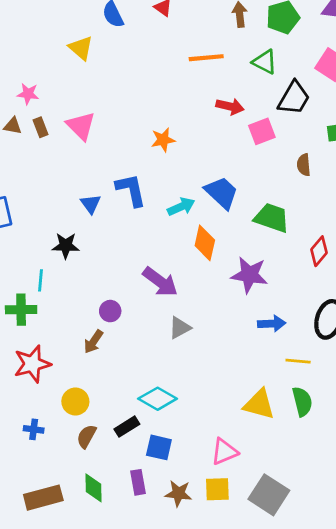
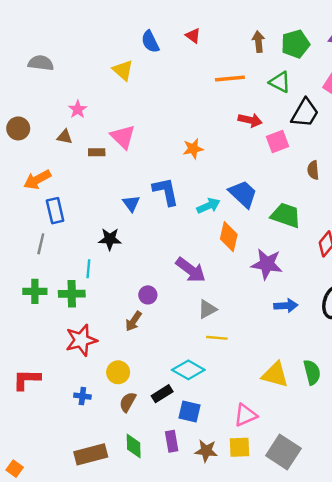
pink star: (28, 94) -> (78, 109), turned 30
brown rectangle: (41, 127) -> (97, 152), moved, turned -70
yellow line: (298, 361) -> (217, 338), moved

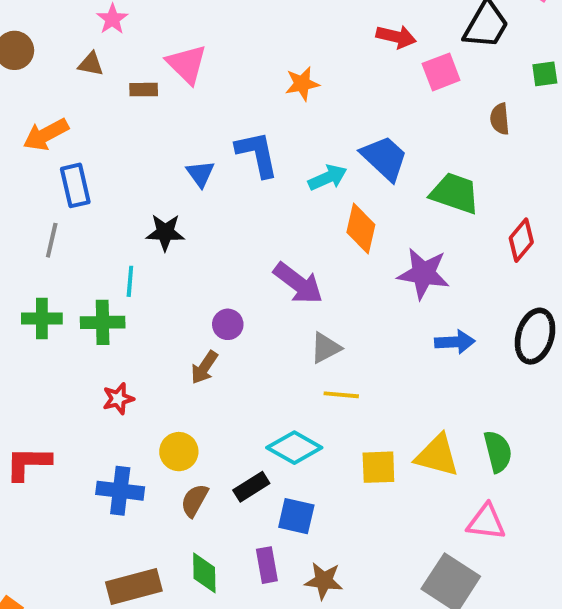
red star: (81, 340) -> (118, 399), size x0.6
blue cross: (82, 396) -> (120, 491), size x1.6
pink triangle: (245, 415) -> (486, 522), moved, turned 30
yellow square: (239, 447) -> (378, 467), moved

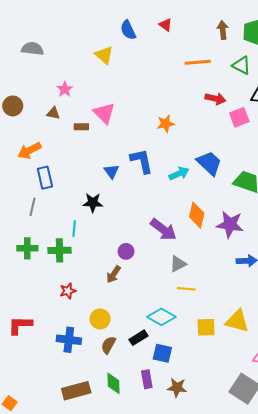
orange diamond: (361, 228) -> (197, 215), moved

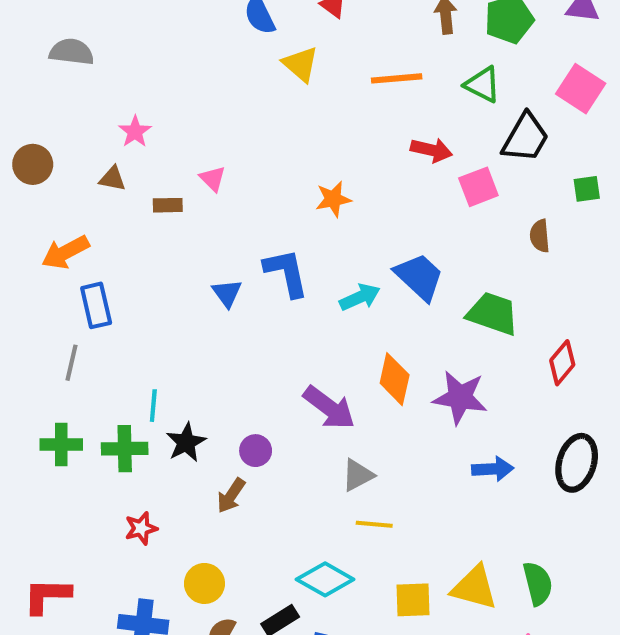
yellow triangle: (104, 55) -> (301, 64), moved
pink triangle: (104, 113) -> (213, 179), size x0.6
black star: (93, 203) -> (186, 442), moved, turned -30

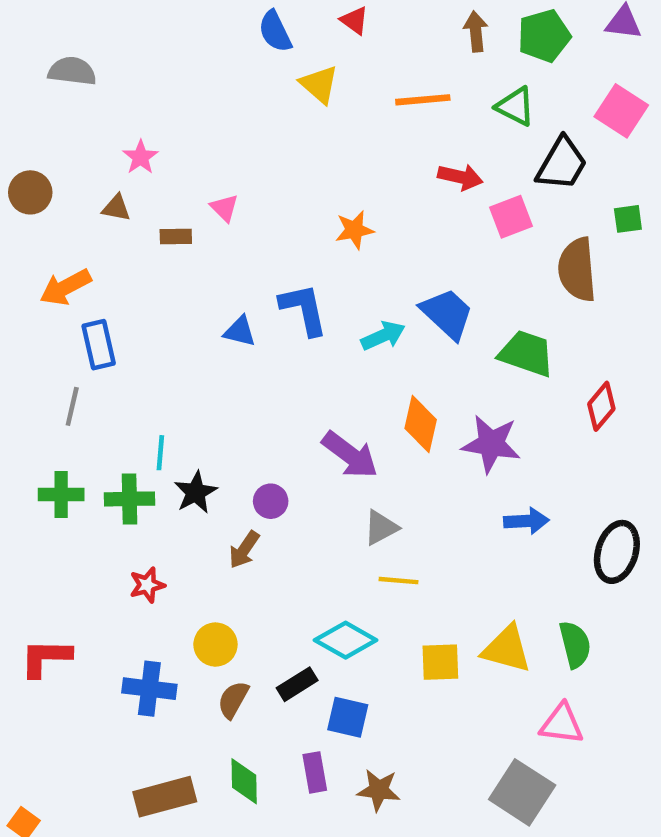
brown semicircle: (540, 236) -> (577, 270), size x1.8
blue triangle: (227, 293) -> (240, 331), turned -40
black ellipse: (577, 463) -> (617, 552), moved

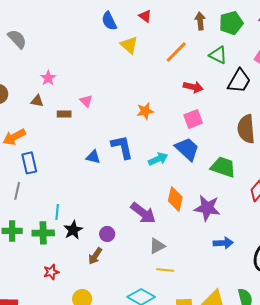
gray semicircle: (72, 71) -> (17, 39), turned 40
orange line: (423, 100) -> (176, 52), turned -40
pink square: (511, 217) -> (193, 119), moved

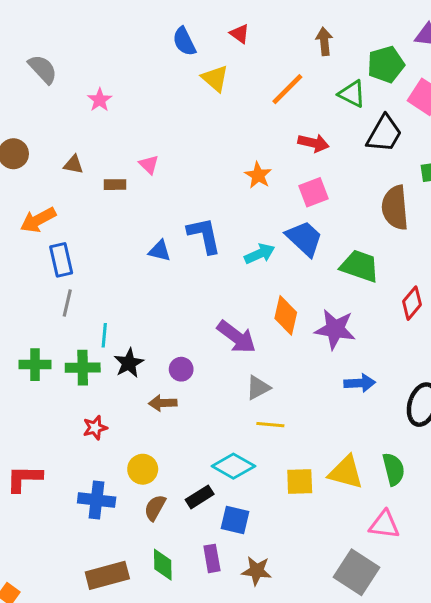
green pentagon: (231, 23) -> (386, 65), moved
pink star: (48, 78) -> (100, 100), moved
orange star: (145, 111) -> (258, 175), moved, turned -30
gray line: (17, 191) -> (67, 303), moved
brown arrow: (95, 256) -> (163, 403), turned 54

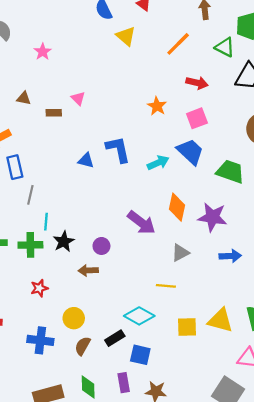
gray line: (67, 303) -> (30, 195), moved
gray triangle: (258, 388) -> (180, 253), moved

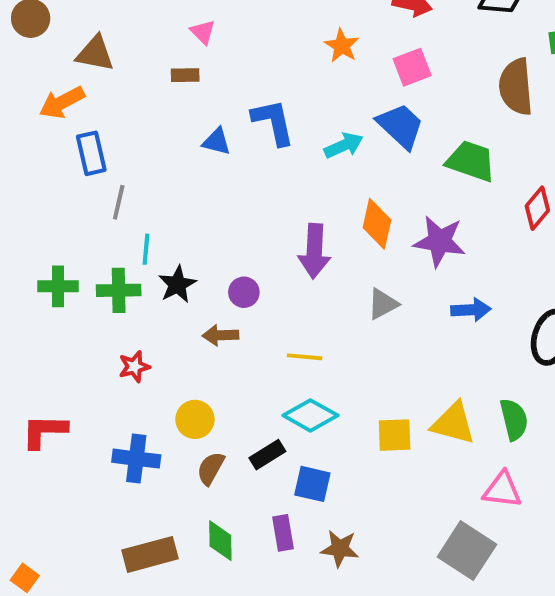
brown triangle: (24, 98) -> (95, 54), moved, size x1.5
brown rectangle: (54, 113) -> (185, 75), moved
purple arrow: (141, 223) -> (314, 251), turned 56
yellow line: (166, 286) -> (305, 357), moved

